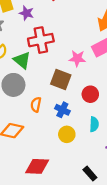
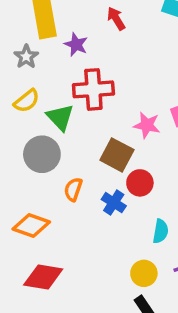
red circle: (90, 94) -> (140, 183), moved
yellow circle: (67, 134) -> (144, 273), moved
red diamond: (37, 166) -> (43, 277), moved

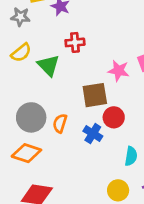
gray star: (26, 57) -> (20, 17), turned -30
red cross: (93, 89) -> (75, 42), size x0.6
gray circle: (42, 154) -> (31, 117), moved
brown square: (117, 155) -> (95, 95), turned -36

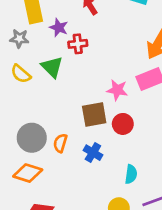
red cross: (75, 42) -> (78, 44), moved
yellow semicircle: (21, 53) -> (21, 74), turned 80
green triangle: (48, 65) -> (52, 67), moved
red circle: (114, 117) -> (123, 124), moved

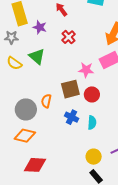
red cross: (78, 44) -> (69, 37), moved, turned -32
orange semicircle: (60, 143) -> (46, 101), moved
cyan semicircle: (131, 174) -> (92, 123), moved

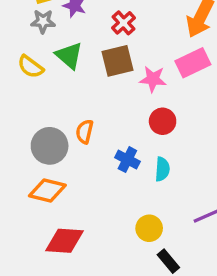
gray star: (11, 37) -> (43, 21), moved
brown square: (70, 89) -> (117, 61), moved
yellow circle: (94, 157) -> (149, 228), moved

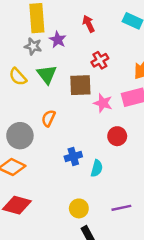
red cross: (124, 23) -> (100, 60), moved
red circle: (163, 121) -> (117, 136), moved
orange semicircle: (85, 132) -> (48, 118), moved
blue cross: (127, 160) -> (73, 157), turned 35

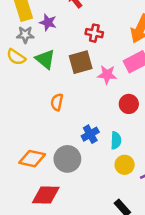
red cross: (100, 60) -> (94, 33), turned -35
yellow semicircle: (18, 77) -> (16, 57), moved
gray circle: (20, 136) -> (67, 159), moved
yellow circle: (79, 208) -> (125, 165), moved

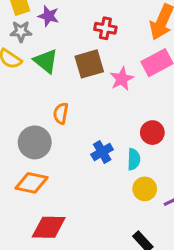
pink star: (107, 75) -> (122, 79), turned -30
red circle: (129, 104) -> (152, 133), moved
gray circle: (67, 159) -> (35, 142), moved

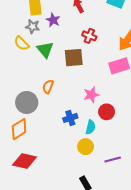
pink star: (122, 79) -> (91, 95), moved
orange diamond: (31, 183) -> (19, 129), turned -55
yellow circle: (145, 189) -> (86, 147), moved

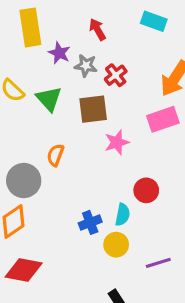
gray star: (33, 27) -> (86, 66), moved
red cross: (89, 36) -> (116, 75), turned 32
pink star: (91, 95) -> (117, 142), moved
blue cross: (70, 118) -> (90, 222), moved

